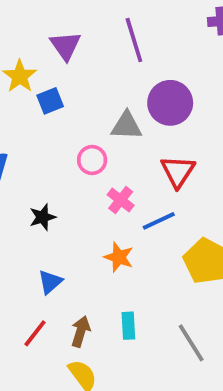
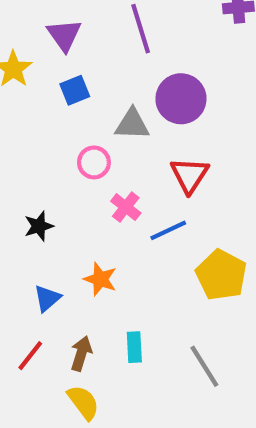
blue square: (50, 101) -> (75, 90), moved
orange star: (119, 257) -> (100, 279), moved

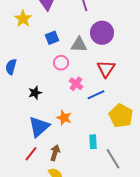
blue square: (75, 90) -> (52, 38), moved
blue triangle: (47, 298) -> (39, 127), size x1.6
cyan rectangle: (134, 347) -> (93, 142), moved

